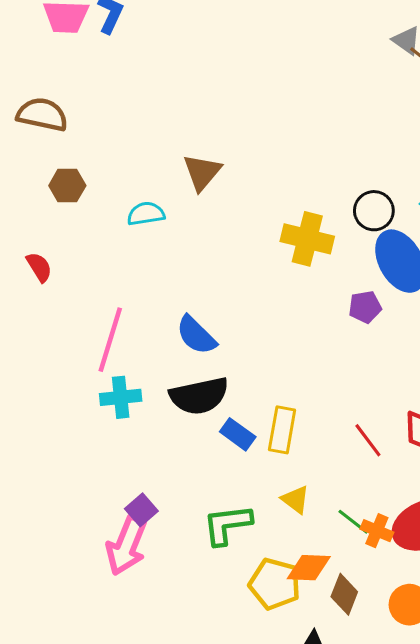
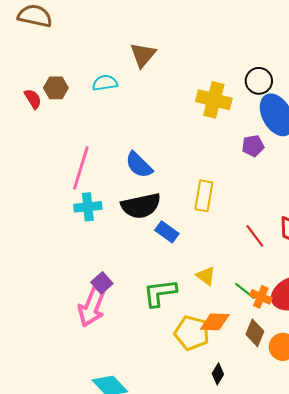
brown hexagon: (67, 186) -> (56, 88), moved
red semicircle: (39, 267) -> (33, 99), moved
yellow rectangle: (282, 430) -> (204, 196), moved
brown diamond: (344, 594) -> (255, 333), moved

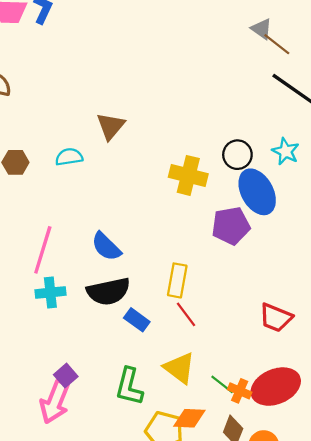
purple pentagon: (253, 146) -> (231, 226), size x1.6
red line: (255, 236) -> (186, 314), moved
yellow triangle: (206, 276) -> (179, 368), size x1.5
green L-shape: (160, 293) -> (129, 387), turned -69

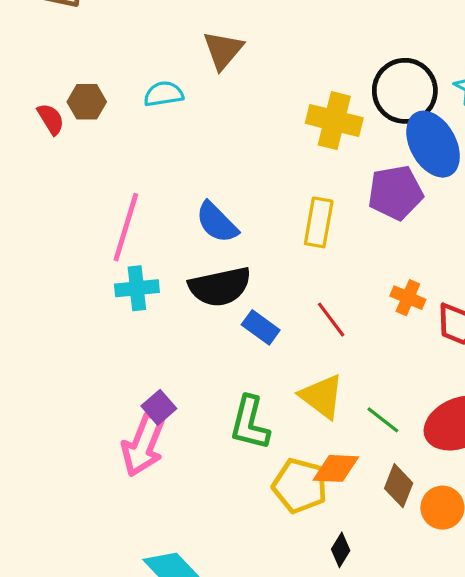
black circle: (237, 155) -> (405, 91), size x1.5
yellow rectangle: (177, 280) -> (319, 222), moved
orange cross: (240, 391) -> (408, 298), moved

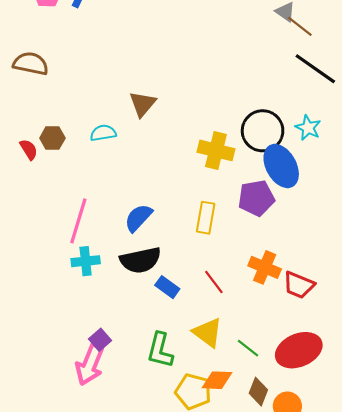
blue semicircle: (217, 222) -> (138, 218), turned 88
orange cross: (408, 298) -> (265, 267), size x1.4

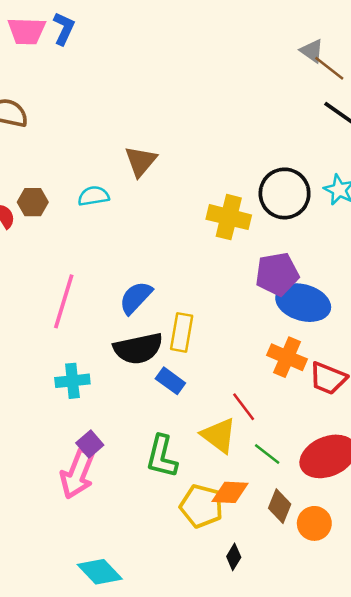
blue ellipse: (281, 166) -> (303, 303), moved, turned -45
yellow rectangle: (206, 218) -> (182, 332), moved
cyan cross: (86, 261) -> (72, 381), moved
red line: (214, 282) -> (244, 407), moved

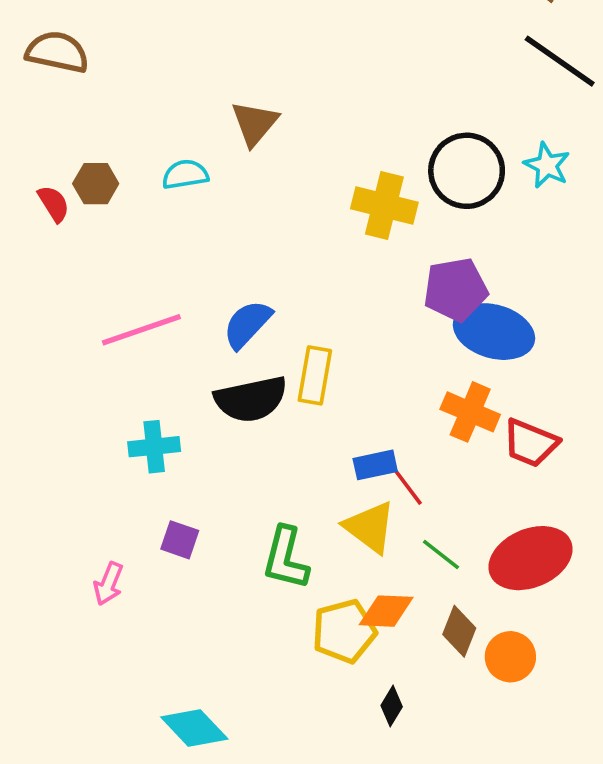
pink line: (64, 301) -> (141, 330), turned 54
blue rectangle: (170, 381) -> (375, 465), moved, turned -48
purple square: (90, 444) -> (180, 540), turned -30
pink arrow: (77, 474) -> (108, 584), moved, size x0.6
yellow pentagon: (201, 506) -> (344, 631), turned -30

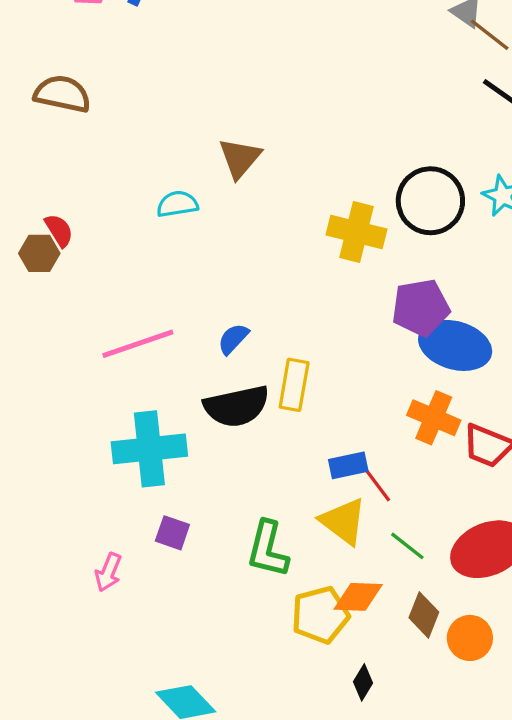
brown hexagon: (96, 184) -> (39, 253), moved
blue semicircle: (247, 324) -> (233, 339), size x0.7
cyan cross: (154, 447) -> (149, 449), size x1.6

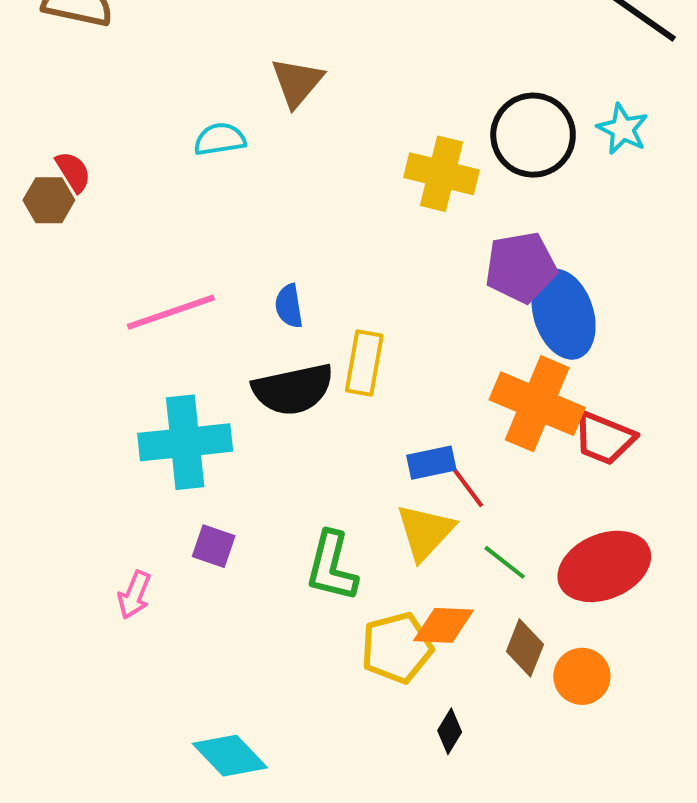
blue semicircle: (233, 339) -> (289, 306), turned -52
blue ellipse: (455, 345) -> (564, 314), turned 56
orange cross: (434, 418) -> (537, 404), size x1.4
yellow triangle: (343, 521) -> (425, 532), turned 36

